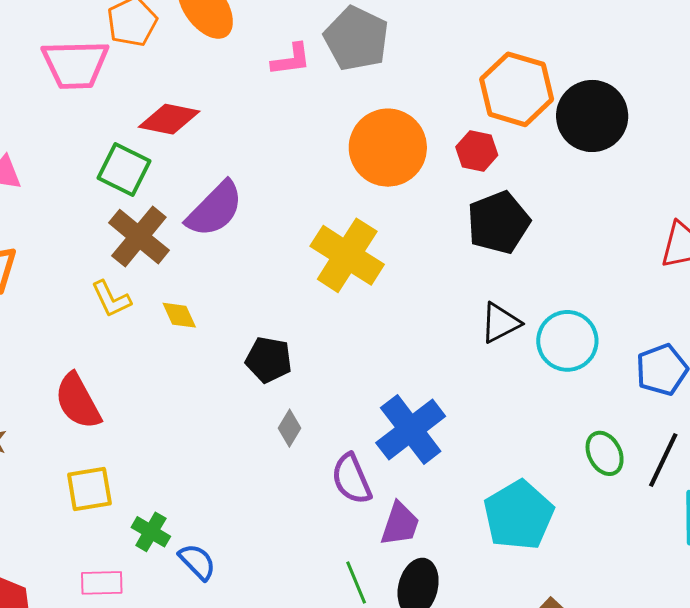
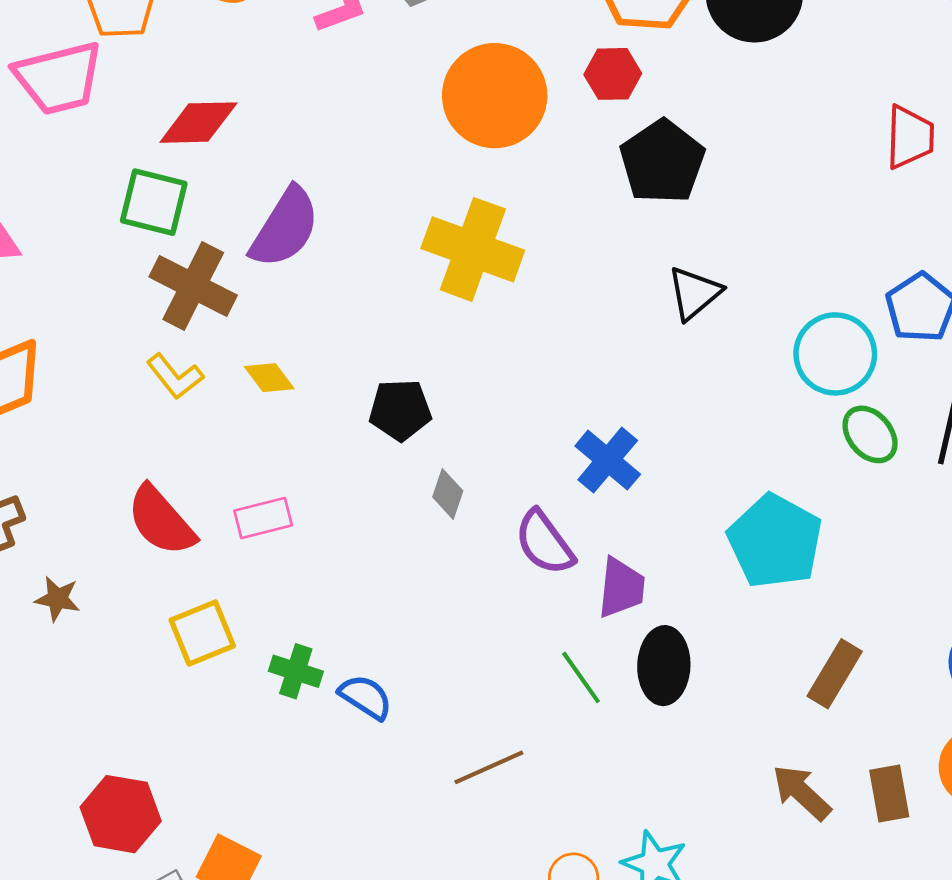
cyan circle: (567, 341) -> (835, 354), moved
blue cross: (411, 430) -> (608, 460), size x0.7
pink rectangle: (102, 583) -> (263, 518), moved

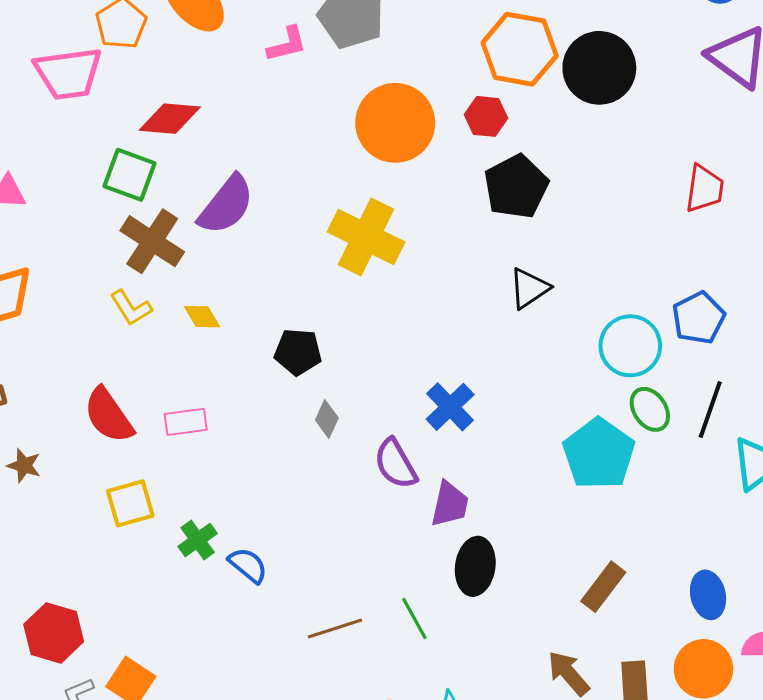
cyan pentagon: (775, 541) -> (599, 454), moved
green cross: (296, 671) -> (198, 540), turned 30
green line: (581, 677) -> (414, 618), moved

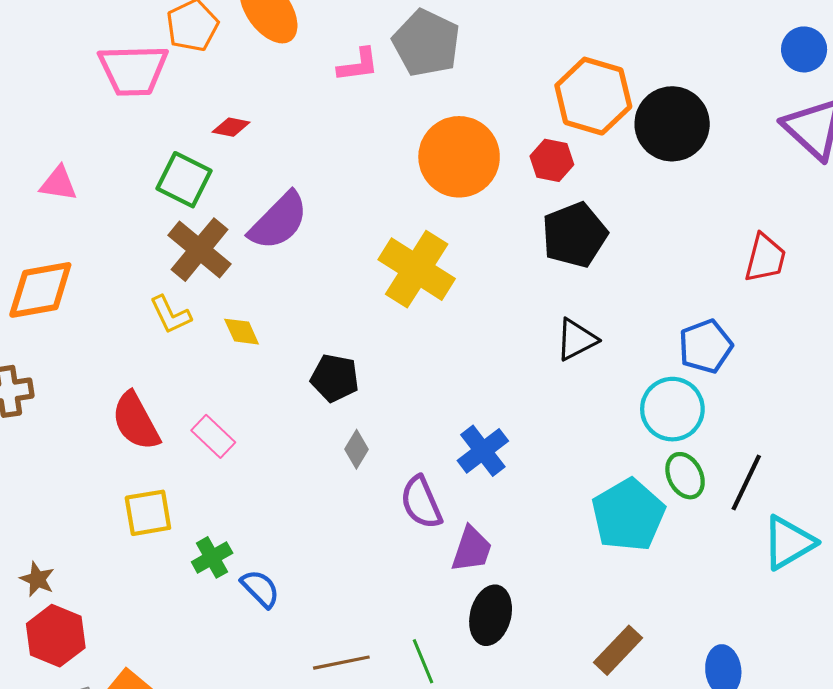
red diamond: (170, 119) -> (231, 127), size x0.6
blue pentagon: (699, 318) -> (705, 346), moved
pink rectangle: (186, 422) -> (213, 436), turned 45
brown star: (24, 466) -> (37, 579), moved

